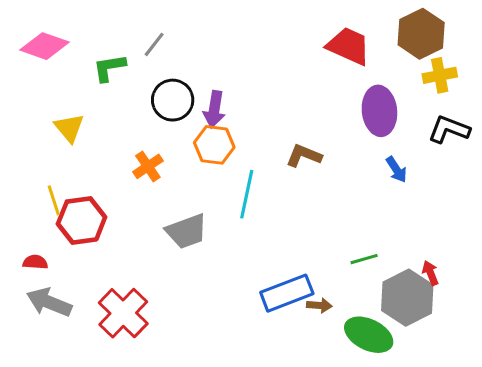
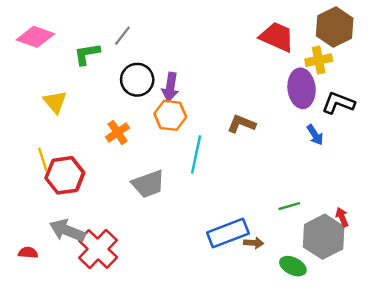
yellow cross: (440, 75) -> (319, 60), moved
black L-shape: (449, 129) -> (338, 103), moved
red semicircle: (35, 262) -> (28, 253), moved
gray arrow: (49, 302) -> (67, 231), moved
green ellipse: (369, 335) -> (293, 266), size x0.7

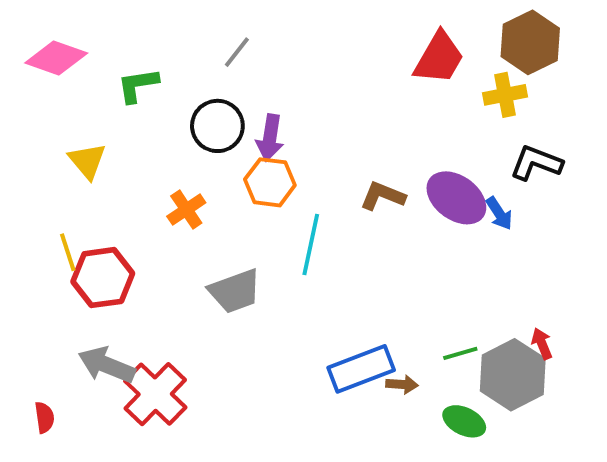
gray line: (122, 36) -> (237, 52), moved
red trapezoid: (277, 37) -> (439, 58), turned 96
purple ellipse: (302, 88) -> (456, 198), moved, turned -48
green line: (289, 206) -> (460, 353), moved
red semicircle: (28, 253) -> (44, 417), moved, turned 78

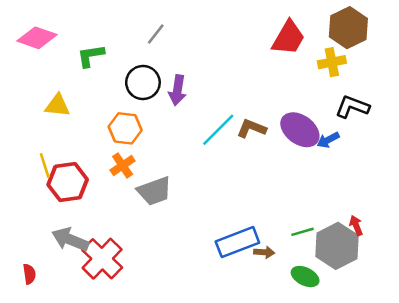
yellow triangle: (87, 161) -> (57, 105), turned -44
orange hexagon: (270, 182) -> (125, 128), moved
orange cross: (186, 210) -> (123, 165), moved
blue arrow: (499, 213) -> (328, 140), turned 95
cyan line: (311, 245) -> (218, 130), moved, turned 33

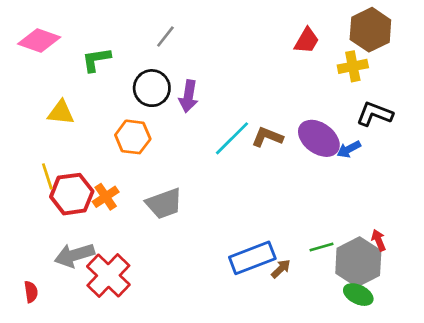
red trapezoid: (288, 38) -> (307, 41), size x0.7
orange cross: (123, 165) -> (106, 197), moved
gray arrow: (70, 240) -> (74, 255), turned -39
brown arrow: (264, 252) -> (281, 269), turned -48
green ellipse: (305, 277) -> (358, 295), moved

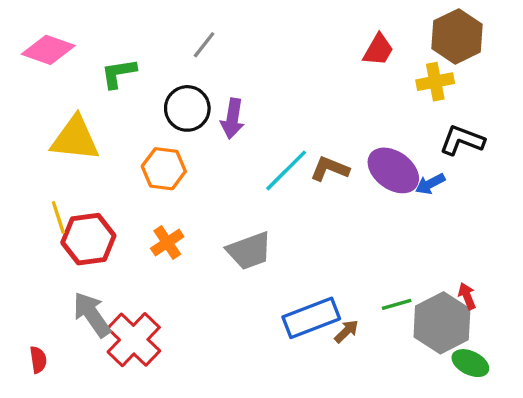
yellow triangle: (61, 113) -> (75, 139), size x1.5
orange cross: (106, 197) -> (167, 242), moved
gray trapezoid: (164, 204) -> (249, 251), moved
gray arrow: (74, 255) -> (92, 315), turned 72
green ellipse: (358, 295) -> (470, 363), moved

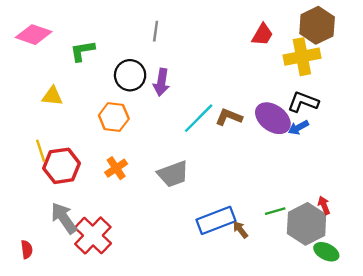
gray line: (204, 45) -> (156, 31), moved, turned -30
yellow cross: (435, 82) -> (302, 57), size x1.4
yellow triangle: (75, 139) -> (52, 96), size x0.6
black L-shape: (462, 140) -> (303, 102), moved
brown arrow: (346, 331) -> (240, 230), turned -84

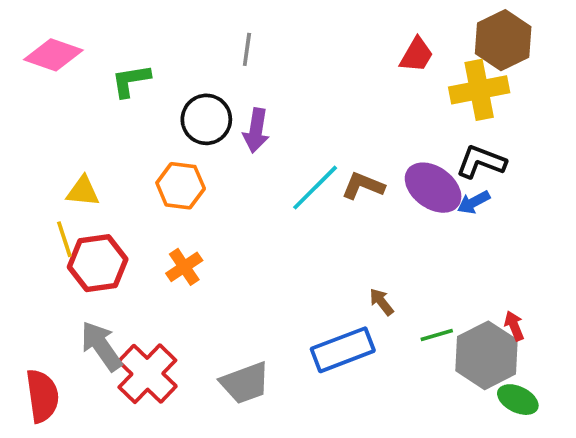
yellow triangle: (52, 96) -> (83, 191), moved
gray trapezoid: (173, 174) -> (245, 383), moved
brown arrow: (240, 230) -> (381, 302), moved
red semicircle: (27, 249) -> (42, 396), size x1.8

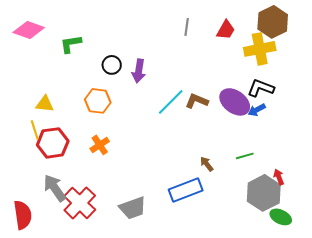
gray line: (247, 49) -> (187, 27), moved
black circle: (206, 119) -> (112, 65), size x0.7
green line: (437, 335) -> (245, 156), moved

